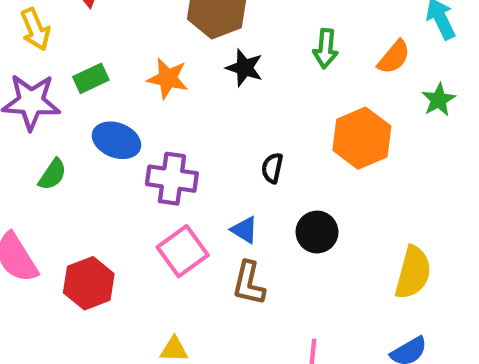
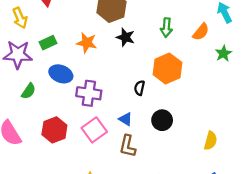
orange hexagon: (362, 138) -> (167, 69), moved
yellow semicircle: (413, 273) -> (211, 141), size x0.7
red hexagon: (89, 283) -> (54, 130), moved

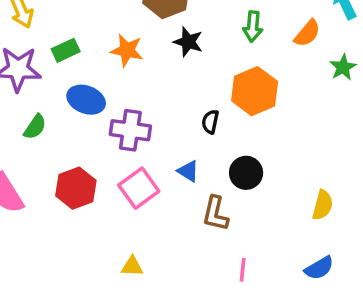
brown L-shape: (128, 146) -> (215, 214), moved

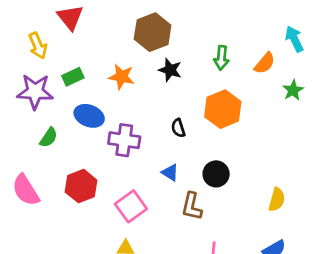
black semicircle: (210, 122) -> (178, 128), moved, turned -30
pink square: (139, 188) -> (131, 206), moved

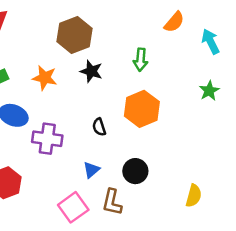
orange semicircle: (265, 63) -> (174, 22), moved
blue triangle: (170, 173) -> (91, 170), turned 48
pink square: (131, 206) -> (73, 207), moved

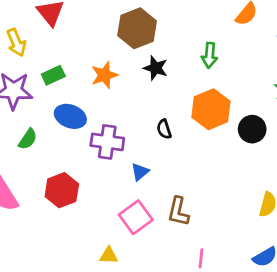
orange star: (45, 78) -> (104, 75), turned -30
blue triangle: (91, 170) -> (140, 172), moved
black circle: (135, 171) -> (252, 129), moved

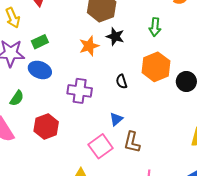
orange star: (104, 75) -> (89, 46), moved
blue ellipse: (70, 116) -> (40, 70), moved
green semicircle: (28, 139) -> (17, 98), moved
blue triangle: (140, 172) -> (116, 119), moved

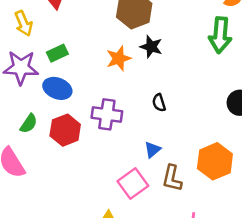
green arrow: (155, 27) -> (220, 35), moved, size x1.5
orange hexagon: (156, 67) -> (215, 161), moved
red hexagon: (46, 126) -> (65, 130), moved

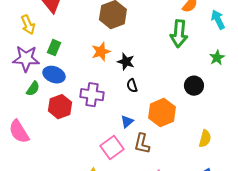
black star: (151, 47) -> (126, 62), moved
green rectangle: (57, 53) -> (54, 48), turned -42
green semicircle: (29, 124) -> (33, 89), moved
orange hexagon: (215, 161) -> (162, 113), moved

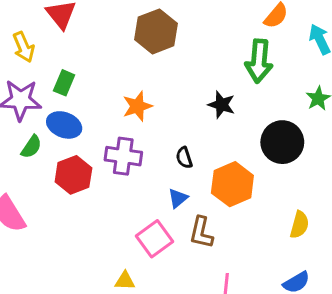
orange star: (101, 52) -> (137, 106), moved
black star: (126, 62) -> (222, 105), moved
black semicircle: (132, 86) -> (184, 158), moved
black circle: (194, 86) -> (282, 142), size x1.4

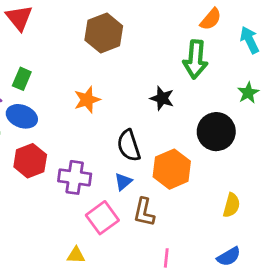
purple cross: (123, 156) -> (75, 177), moved
black semicircle: (184, 158) -> (129, 145), size x1.6

